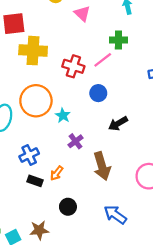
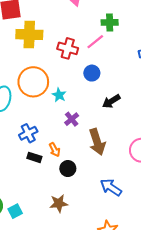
orange arrow: (57, 173) -> (55, 150), turned -64
black circle: (68, 207) -> (68, 169), moved
brown star: (39, 230) -> (59, 203), moved

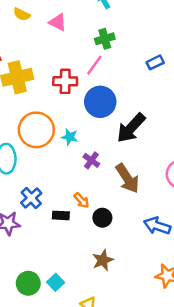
blue circle: (92, 73) -> (100, 102), size x1.6
black arrow: (111, 101) -> (131, 128), size x1.5
blue cross: (28, 133) -> (31, 198), moved

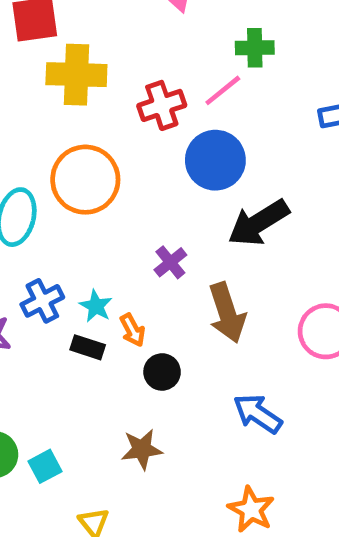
red cross: (65, 81) -> (162, 105), turned -35
cyan star: (70, 137) -> (96, 306), moved

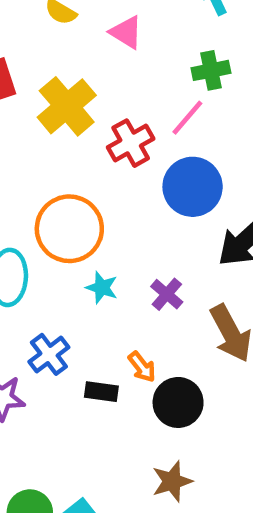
yellow cross: (76, 75) -> (67, 106), moved, turned -32
cyan star: (96, 306) -> (102, 288), moved
black circle: (162, 372) -> (178, 402), size x1.4

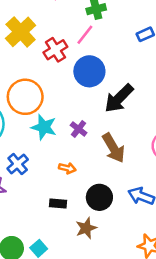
cyan star: (102, 288) -> (44, 127), size x1.5
orange arrow: (142, 367) -> (67, 168), turned -35
black rectangle: (101, 392) -> (58, 203), moved
black circle: (178, 402) -> (99, 197), moved

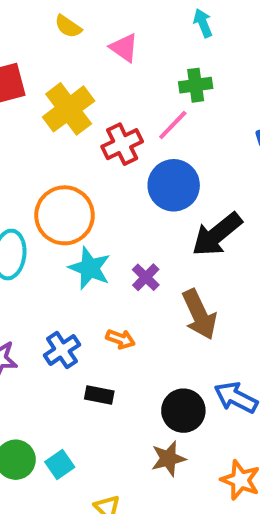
blue cross: (18, 164) -> (62, 350), moved
black circle: (99, 197) -> (183, 411), moved
brown star: (86, 228) -> (168, 459), moved

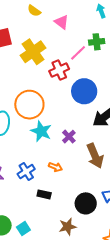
pink line: (173, 125) -> (78, 53), moved
brown star: (168, 459) -> (68, 227), moved

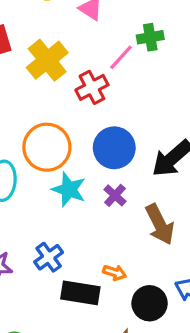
blue circle: (84, 91) -> (114, 148), moved
orange arrow: (55, 167) -> (115, 273), moved
black rectangle: (44, 194) -> (80, 293), size x1.6

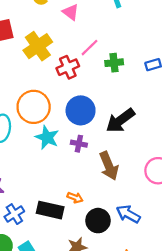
green cross: (150, 37) -> (114, 63), moved
purple cross: (115, 195) -> (79, 144), turned -35
blue cross: (49, 257) -> (14, 214), moved

